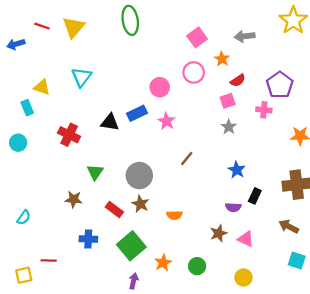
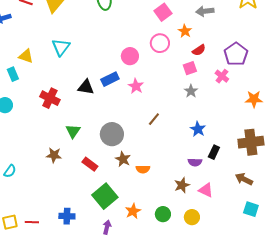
pink cross: (264, 110) -> (222, 76), turned 32
brown star: (140, 204) -> (123, 159), moved
blue cross: (88, 239) -> (67, 216), moved
red line: (49, 260) -> (32, 222), moved
yellow circle: (243, 277) -> (192, 217), moved

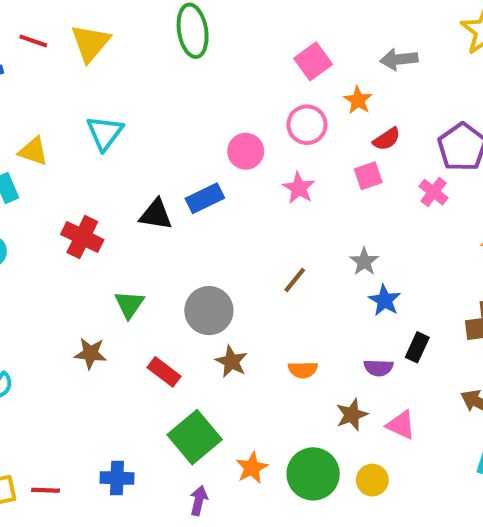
pink star: (136, 86) -> (299, 188), moved
gray star: (191, 91) -> (364, 262), moved
orange semicircle: (143, 169) -> (303, 370), moved
green circle: (163, 214) -> (313, 474), size x1.6

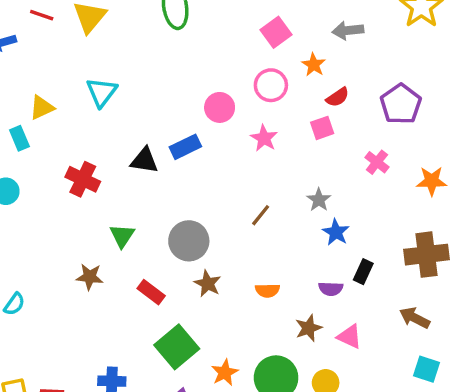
yellow triangle: (33, 151) -> (42, 107), turned -44
pink cross: (434, 192) -> (377, 162), moved

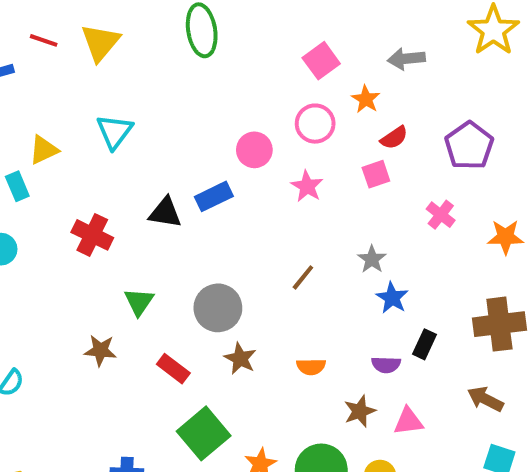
pink triangle: (350, 337) -> (408, 421), turned -32

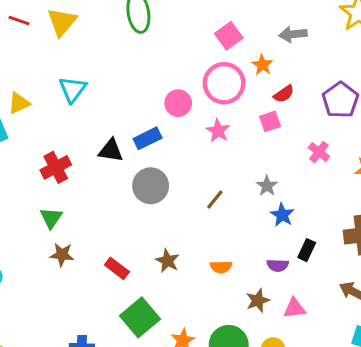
pink circle: (315, 124) -> (224, 83), size x1.4
red cross: (92, 235) -> (56, 167), turned 36
green triangle: (139, 302) -> (51, 218), moved
gray circle: (218, 308) -> (151, 186), moved

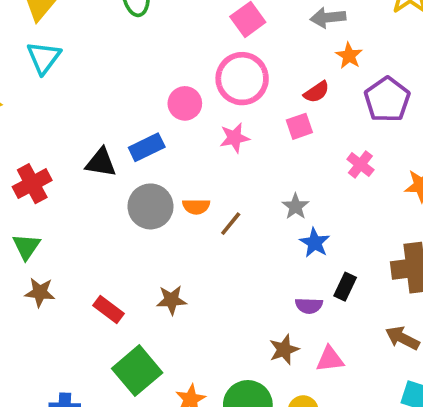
orange star: (262, 65) -> (349, 56), moved
cyan triangle: (73, 89) -> (44, 58), moved
pink star: (218, 131) -> (234, 138), turned 30
brown star: (167, 261) -> (171, 300), turned -30
orange semicircle: (221, 267) -> (196, 206), moved

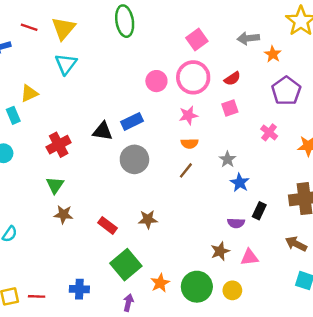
orange star: (349, 56) -> (273, 54), moved
red semicircle: (317, 92) -> (232, 79), moved
pink circle: (185, 103) -> (156, 81), moved
orange semicircle: (196, 206) -> (190, 143), moved

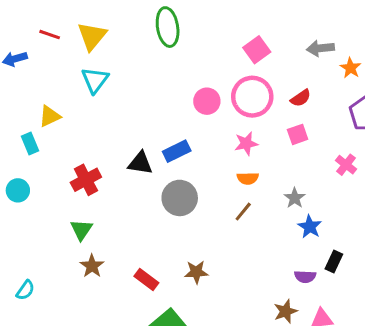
brown star: (63, 214) -> (92, 266), turned 30

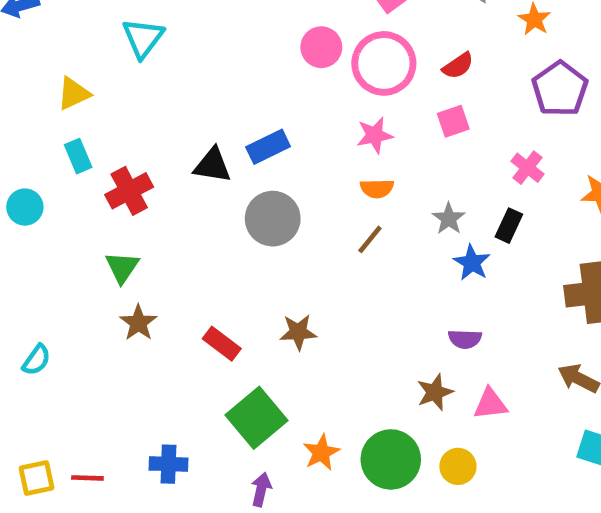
pink circle: (207, 101) -> (321, 47), moved
cyan rectangle: (30, 144) -> (78, 156), moved
black rectangle: (334, 261) -> (509, 226), moved

